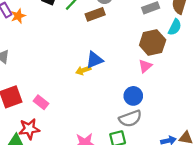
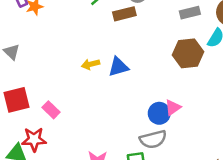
pink triangle: (145, 66) -> (173, 108), moved
yellow arrow: (83, 70) -> (91, 64), moved

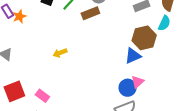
yellow arrow: (91, 64) -> (60, 53), moved
blue triangle: (118, 67) -> (133, 56), moved

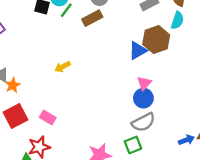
orange star: (19, 16) -> (13, 85), moved
blue triangle: (133, 56) -> (138, 50), moved
pink triangle: (138, 82) -> (144, 83), moved

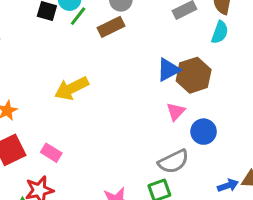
brown hexagon: (156, 40) -> (194, 75), moved
yellow arrow: (62, 67) -> (72, 88), size x1.6
blue circle: (143, 98) -> (204, 132), moved

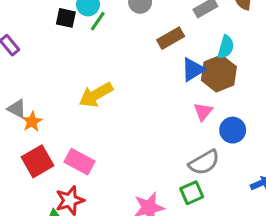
brown rectangle: (111, 27) -> (171, 38), moved
cyan semicircle: (220, 32) -> (226, 47), moved
pink rectangle: (51, 153) -> (80, 162), size x1.4

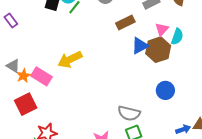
cyan semicircle: (226, 47) -> (177, 37), moved
pink triangle: (203, 112) -> (162, 29), moved
pink rectangle: (80, 162) -> (42, 76), moved
gray semicircle: (204, 162) -> (129, 113), moved, turned 40

